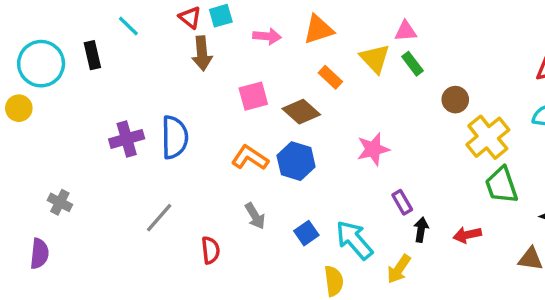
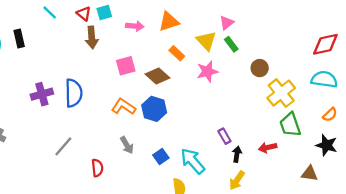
cyan line: (128, 26) -> (50, 12), moved
pink triangle: (406, 31) -> (227, 23), turned -35
pink star: (373, 149) -> (207, 71), moved
red arrow: (467, 235) -> (268, 147), moved
yellow arrow: (399, 269) -> (237, 180), moved

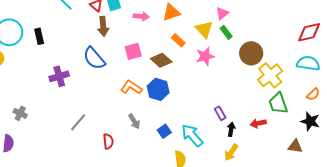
black rectangle: (19, 39) -> (39, 36), moved
brown circle: (260, 68) -> (251, 53), size x1.5
blue semicircle: (74, 93) -> (94, 58), moved, turned 140

